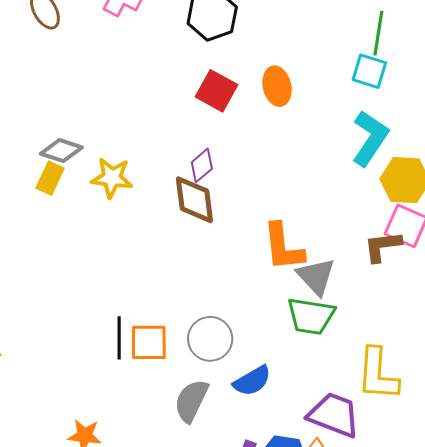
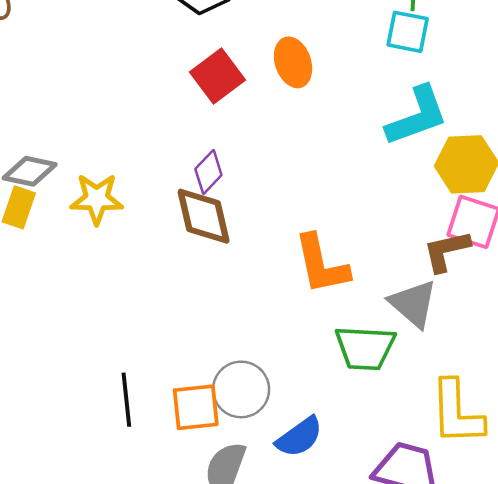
red square: (217, 91) -> (217, 76), turned 30
cyan L-shape: (370, 138) -> (417, 116), turned 42
gray triangle: (316, 276) -> (413, 304), moved
orange square: (149, 342) -> (196, 407), moved

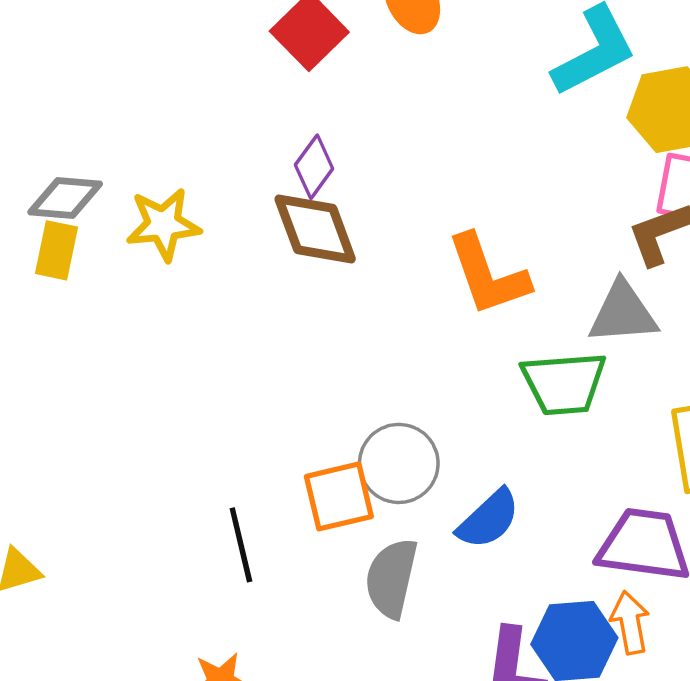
gray triangle: (413, 304) -> (623, 313), turned -38
black line: (126, 400) -> (241, 545), moved

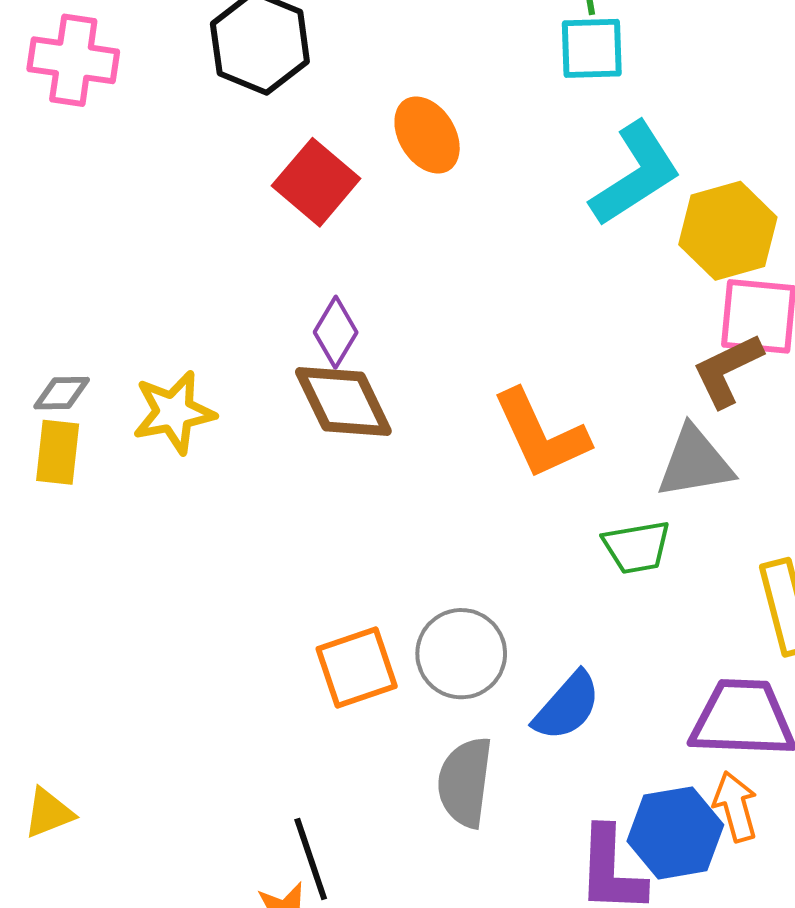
gray diamond: (65, 198) -> (62, 393), size x0.7
green trapezoid: (564, 383) -> (637, 547), size x0.7
orange square: (339, 496) -> (357, 668), moved
black line: (241, 545) -> (311, 859), moved

